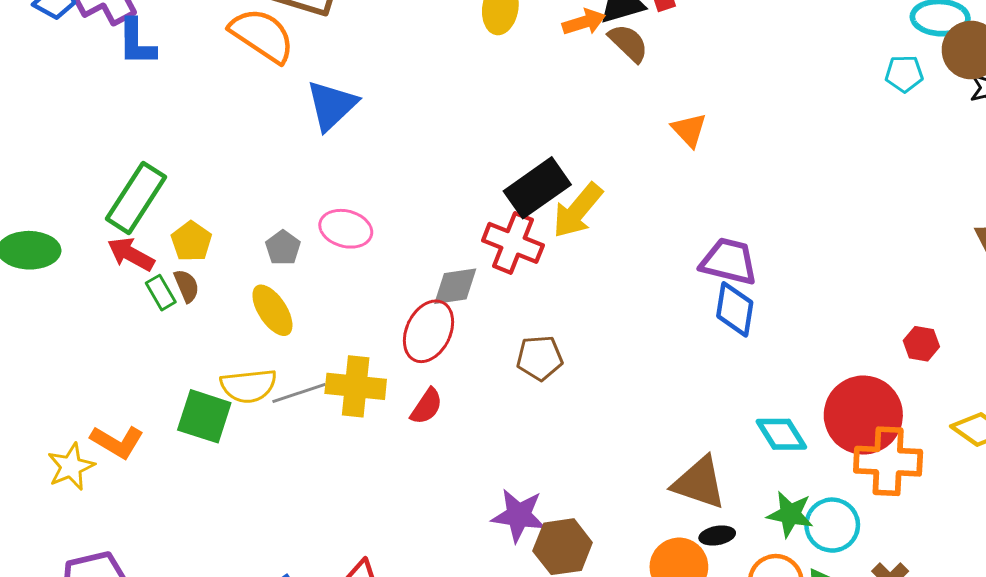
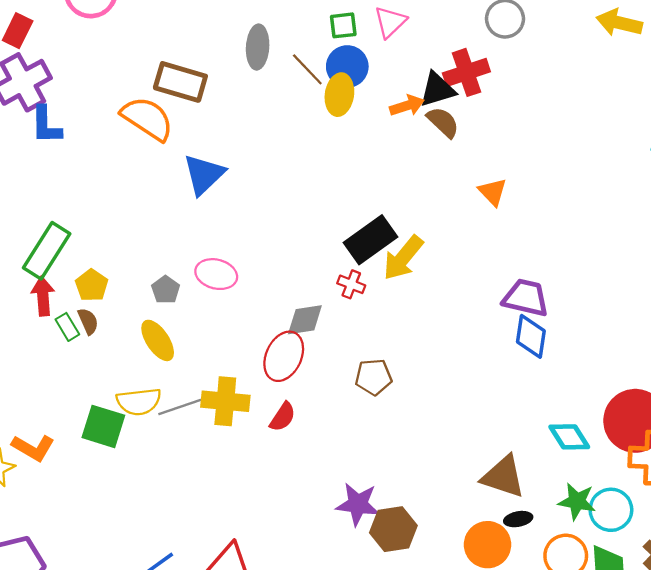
red cross: (513, 243) -> (351, 284), size x0.6
red arrow: (131, 254) -> (43, 296), turned 57

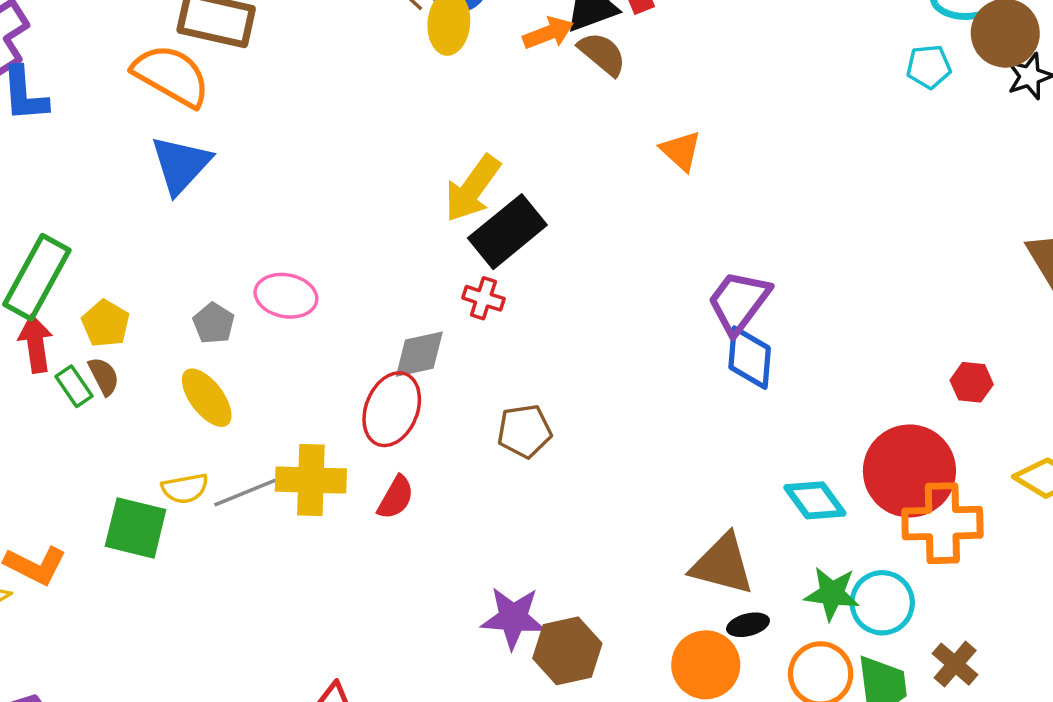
blue triangle: (204, 175) -> (181, 165), moved
yellow arrow: (403, 258) -> (472, 188), moved
purple trapezoid: (526, 298) -> (739, 302), turned -63
yellow semicircle: (139, 402) -> (185, 488), size x0.7

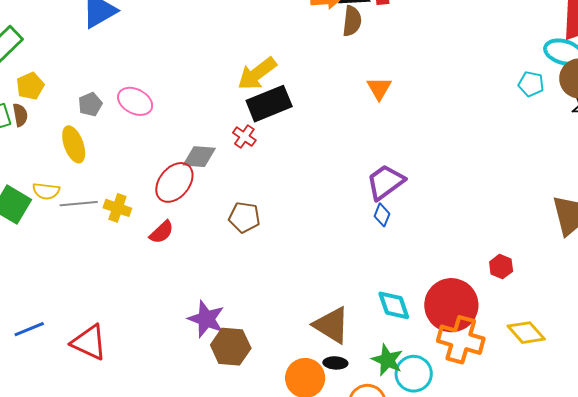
brown semicircle: (602, 54) -> (352, 21), turned 40
blue diamond: (750, 358) -> (382, 215), size x0.6
yellow cross: (311, 480) -> (117, 208), size x0.7

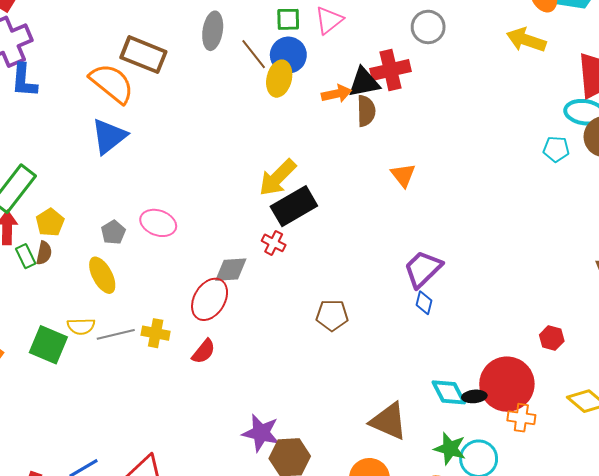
brown semicircle: (20, 115) -> (44, 253), turned 30
brown pentagon: (244, 217) -> (332, 315), moved
orange cross: (461, 340) -> (521, 418), size x0.6
black ellipse: (335, 363) -> (474, 396), moved

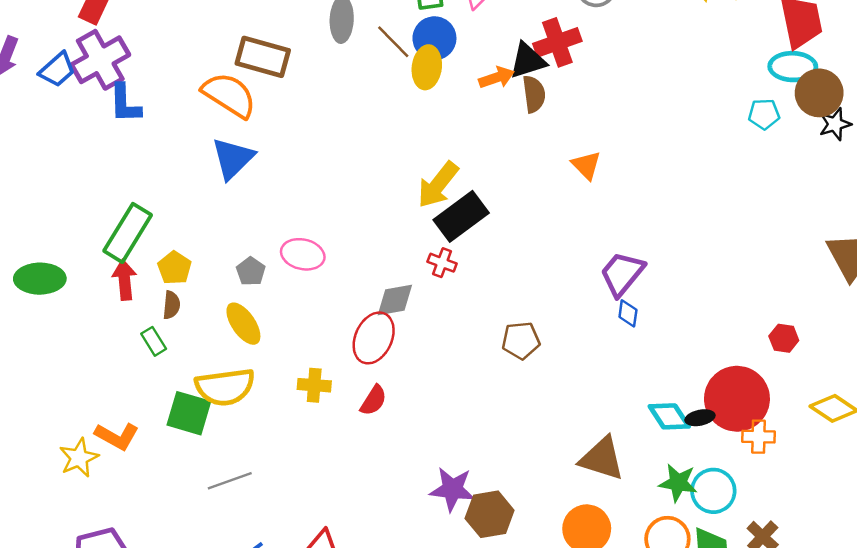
green rectangle: (26, 256) -> (154, 341), moved
yellow semicircle: (81, 326) -> (225, 387), size x1.8
gray line: (116, 334) -> (230, 481), moved

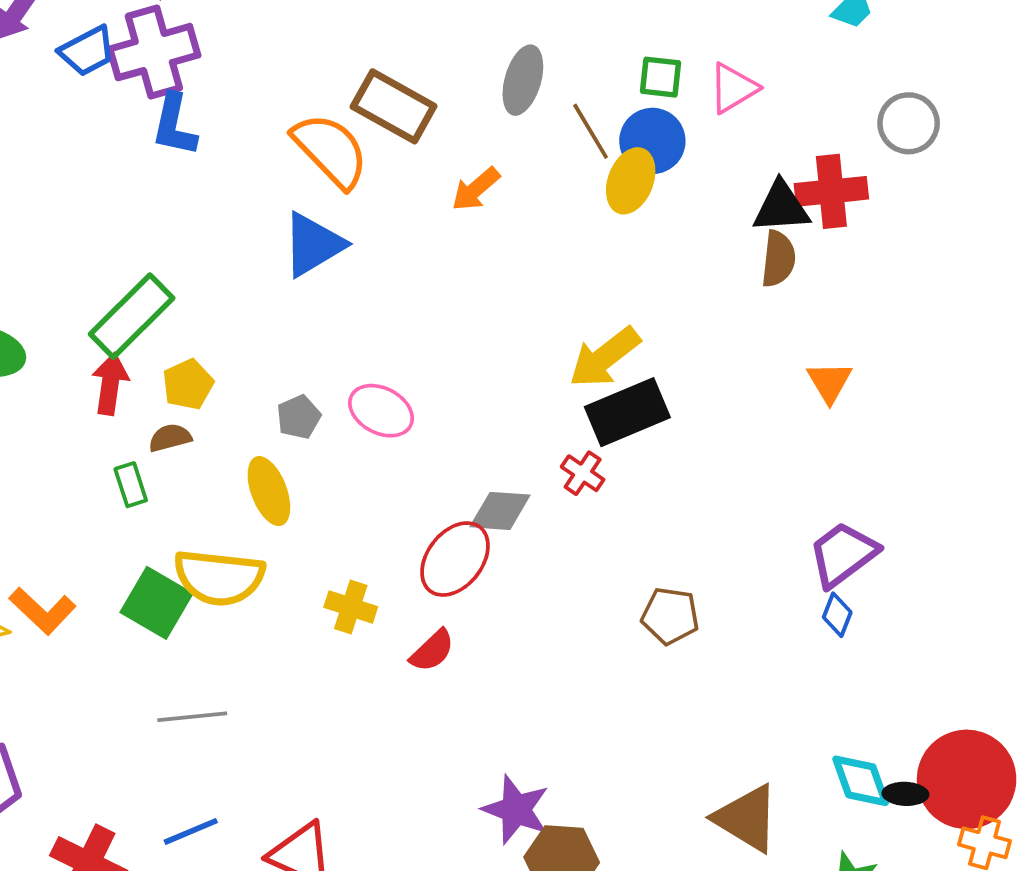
orange arrow: (497, 78) -> (476, 189), moved, turned 144
brown semicircle: (171, 305) -> (170, 438), turned -124

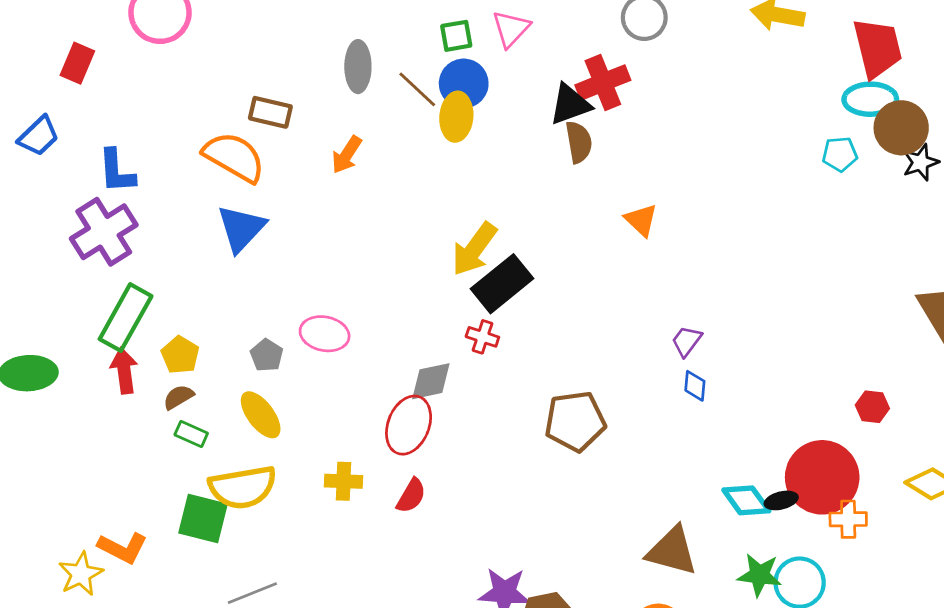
purple cross: (154, 52) -> (104, 232), moved
brown rectangle: (394, 106) -> (270, 112), size x0.7
green rectangle: (131, 485) -> (191, 434), moved, turned -32
purple trapezoid: (843, 554) -> (687, 341), size x0.6
brown pentagon: (670, 616) -> (575, 421), size x1.4

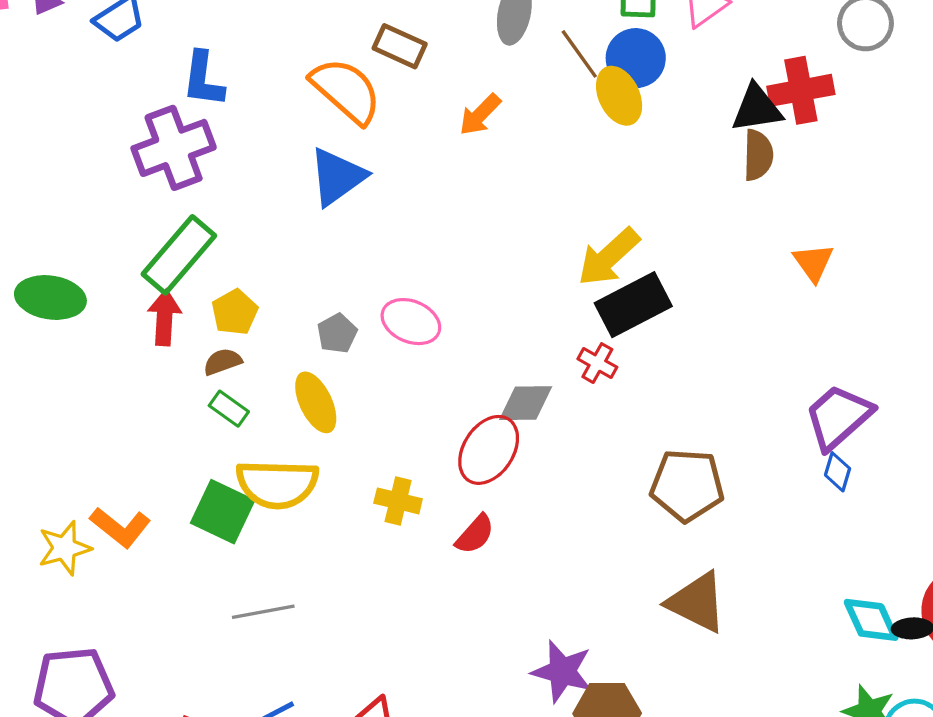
yellow ellipse: (456, 117) -> (619, 96), turned -42
purple trapezoid: (687, 341) -> (838, 417), size x1.8
brown triangle: (672, 551) -> (697, 602), moved

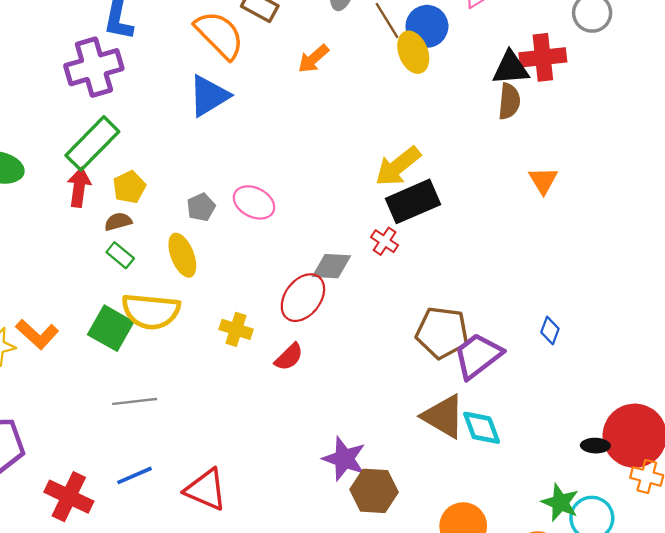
purple trapezoid: (838, 417) -> (478, 356), moved
cyan diamond: (871, 620) -> (482, 428), moved

